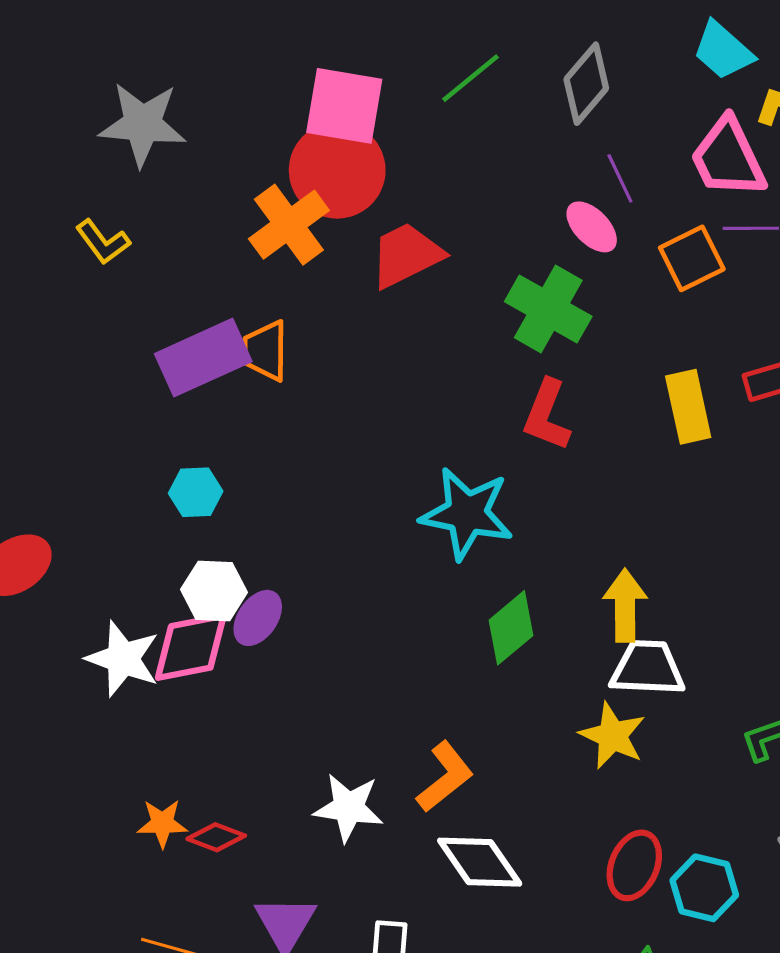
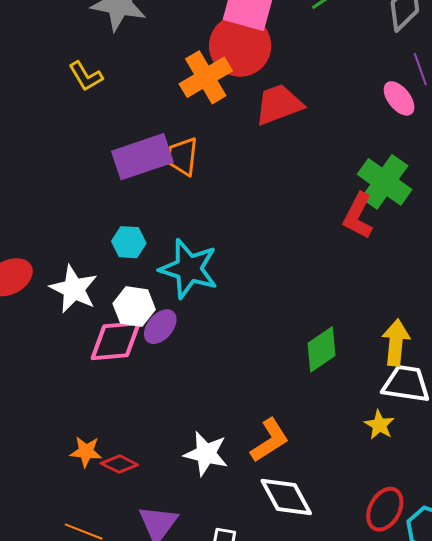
green cross: (548, 309) -> (385, 182), moved
cyan star: (467, 514) -> (189, 269), moved
white star: (123, 659) -> (74, 289), moved
yellow star: (613, 736) -> (379, 425), size x0.7

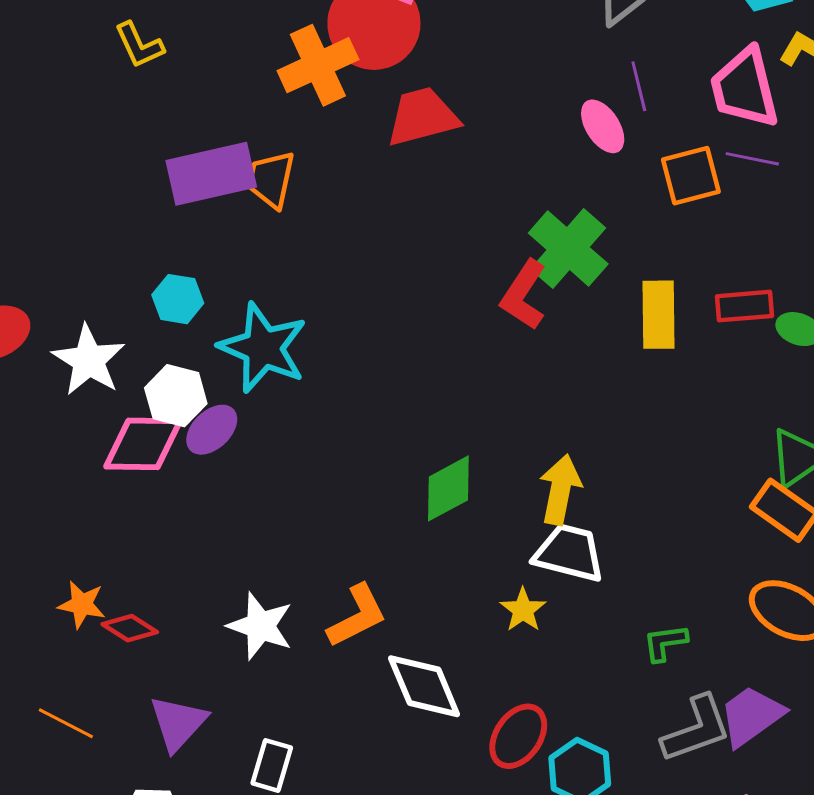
white diamond: (286, 497) -> (424, 686), moved

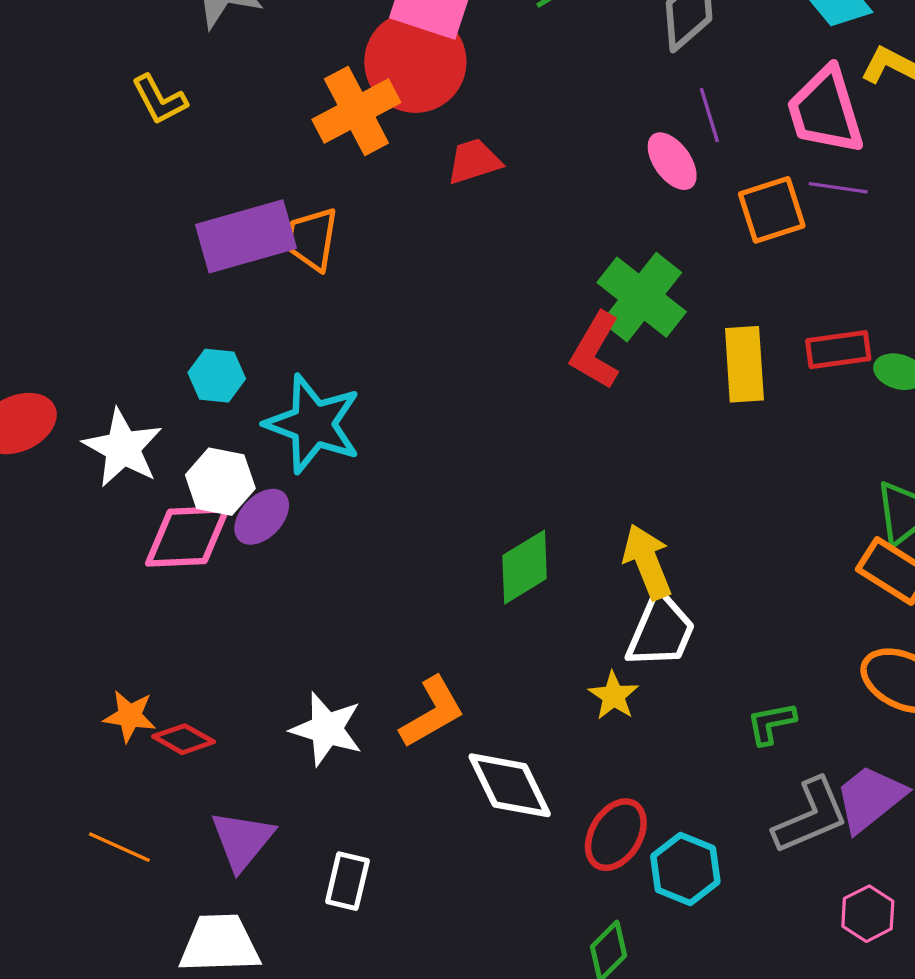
red trapezoid: (422, 117) -> (474, 161), size x0.7
yellow arrow: (560, 490) -> (647, 562), turned -30
white trapezoid: (569, 553) -> (661, 631), turned 102

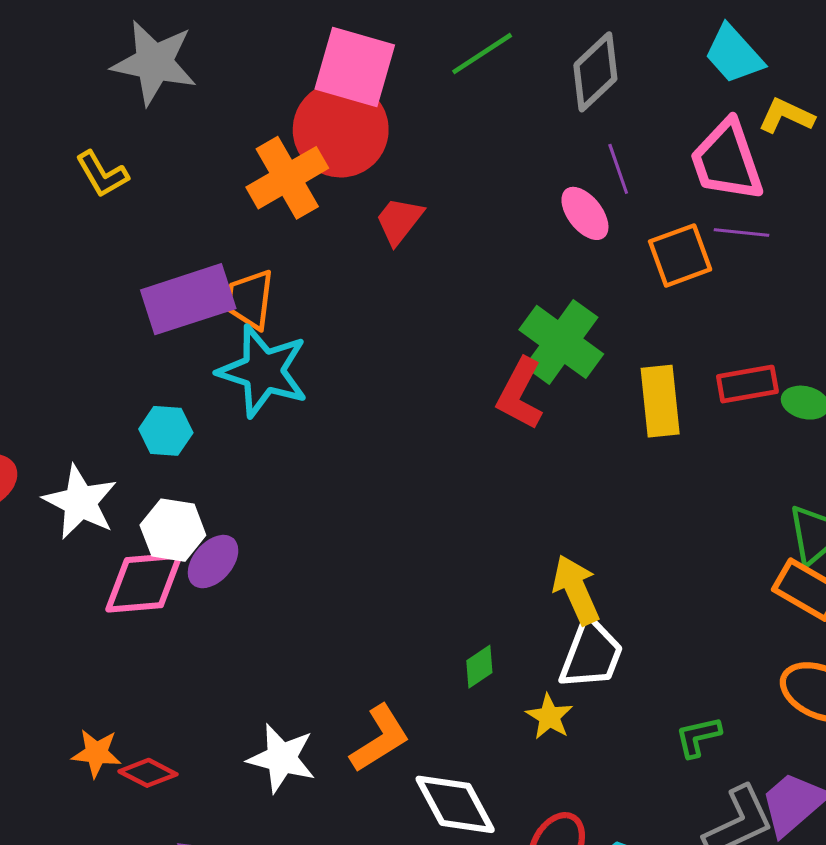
red trapezoid: (474, 161) -> (399, 221), turned -32
cyan star: (313, 424) -> (263, 371), moved
green diamond: (525, 567) -> (479, 667), moved, size x0.6

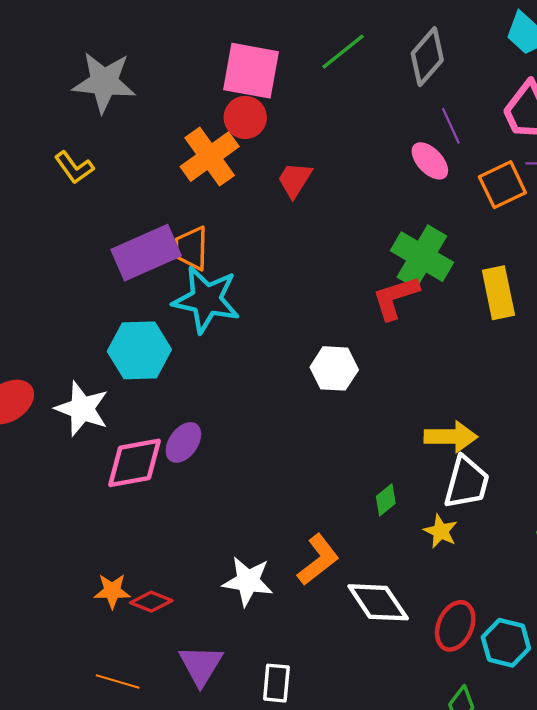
red circle: (341, 130) -> (245, 117), size x0.6
red L-shape: (520, 394) -> (395, 298), turned 50
cyan hexagon: (166, 431) -> (139, 350), size x1.6
white hexagon: (173, 530) -> (334, 368), moved
yellow arrow: (576, 590) -> (451, 437), turned 120

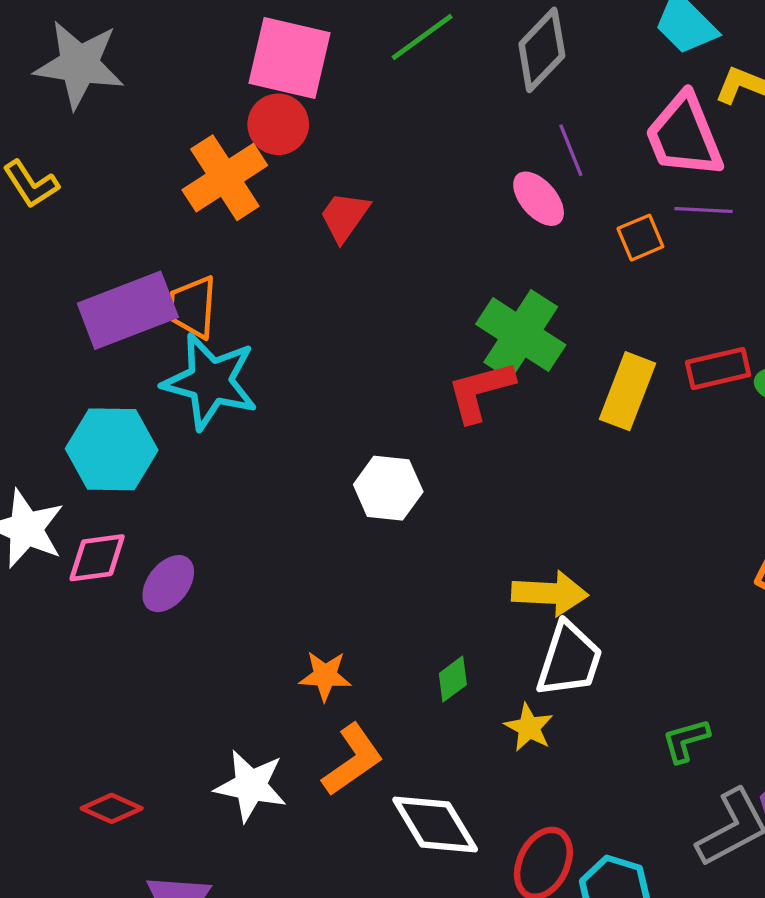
orange square: (502, 185) -> (640, 238), size x0.7
yellow rectangle: (498, 293) -> (627, 391), turned 30
pink diamond: (134, 463) -> (97, 558), moved, size x0.7
orange star: (112, 591) -> (325, 676), moved

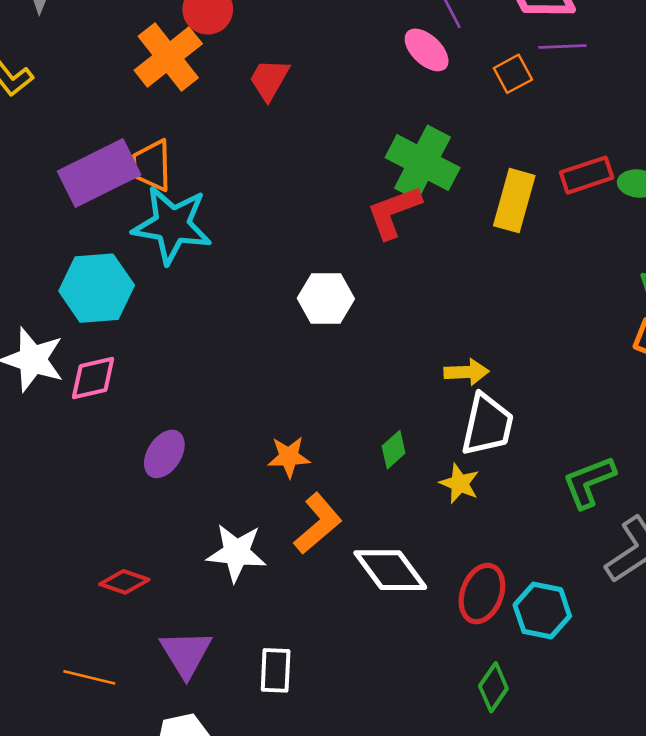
purple ellipse: (168, 584) -> (164, 454), moved
yellow arrow: (550, 593) -> (466, 372), size x0.7
green L-shape: (686, 740) -> (589, 482), size x1.4

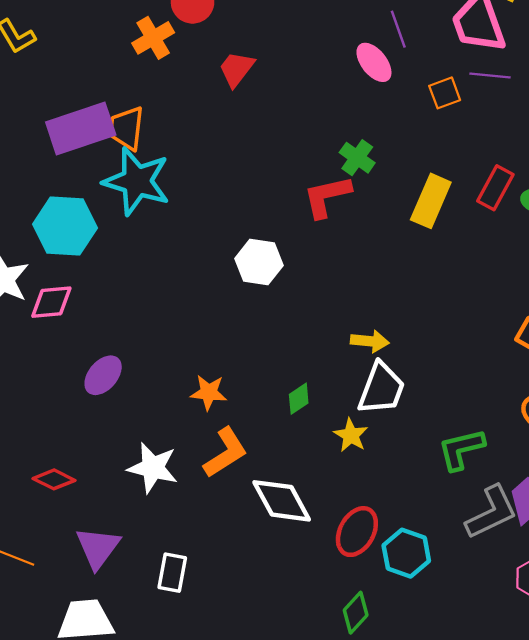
orange cross: (168, 57) -> (153, 38), size x0.7
green cross: (423, 163) -> (357, 158), size x0.6
red rectangle: (587, 175) -> (495, 188), turned -51

